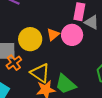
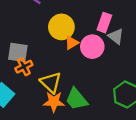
yellow circle: (30, 39) -> (61, 27), moved

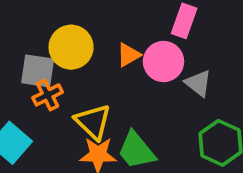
yellow circle: (61, 27) -> (71, 47), moved
gray triangle: (116, 36) -> (198, 83), moved

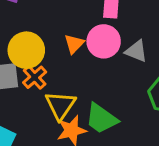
orange cross: (48, 95) -> (35, 77), moved
yellow triangle: (93, 122) -> (60, 105), turned 36

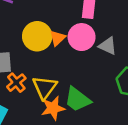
yellow circle: (26, 50) -> (37, 36), moved
orange cross: (35, 77) -> (16, 83), moved

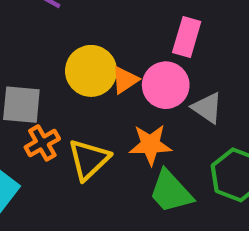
green trapezoid: (77, 99) -> (171, 192), moved
orange star: (53, 108) -> (150, 145), moved

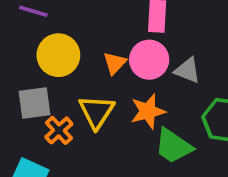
yellow circle: (91, 71) -> (58, 55), moved
yellow triangle: (89, 159) -> (96, 112), moved

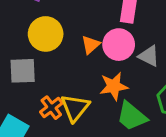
yellow triangle: (96, 112) -> (75, 108), moved
orange cross: (59, 130) -> (51, 108), moved

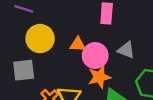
orange triangle: (91, 45) -> (78, 44), turned 49
pink circle: (119, 45) -> (95, 56), moved

